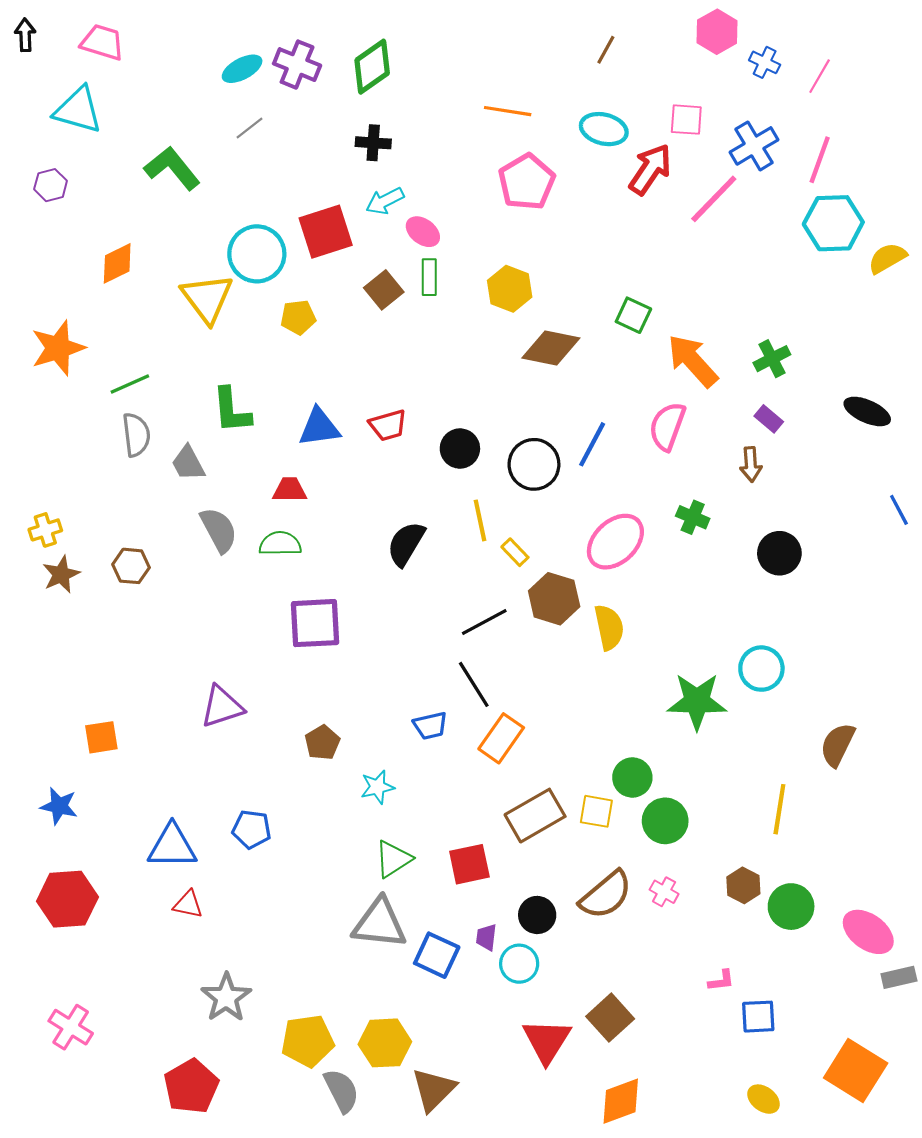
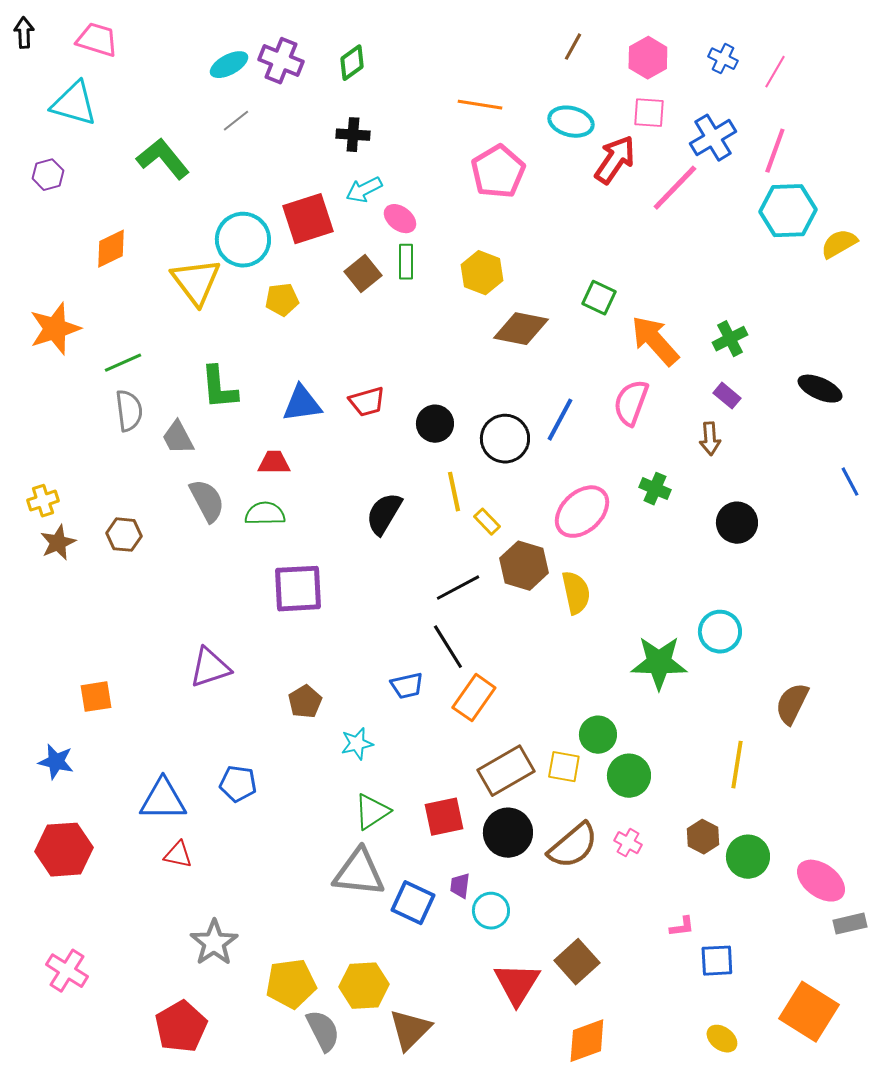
pink hexagon: (717, 32) -> (648, 58), moved
green diamond: (372, 67) -> (352, 63), size x0.7
black circle: (537, 915) -> (508, 833), moved, size x1.4

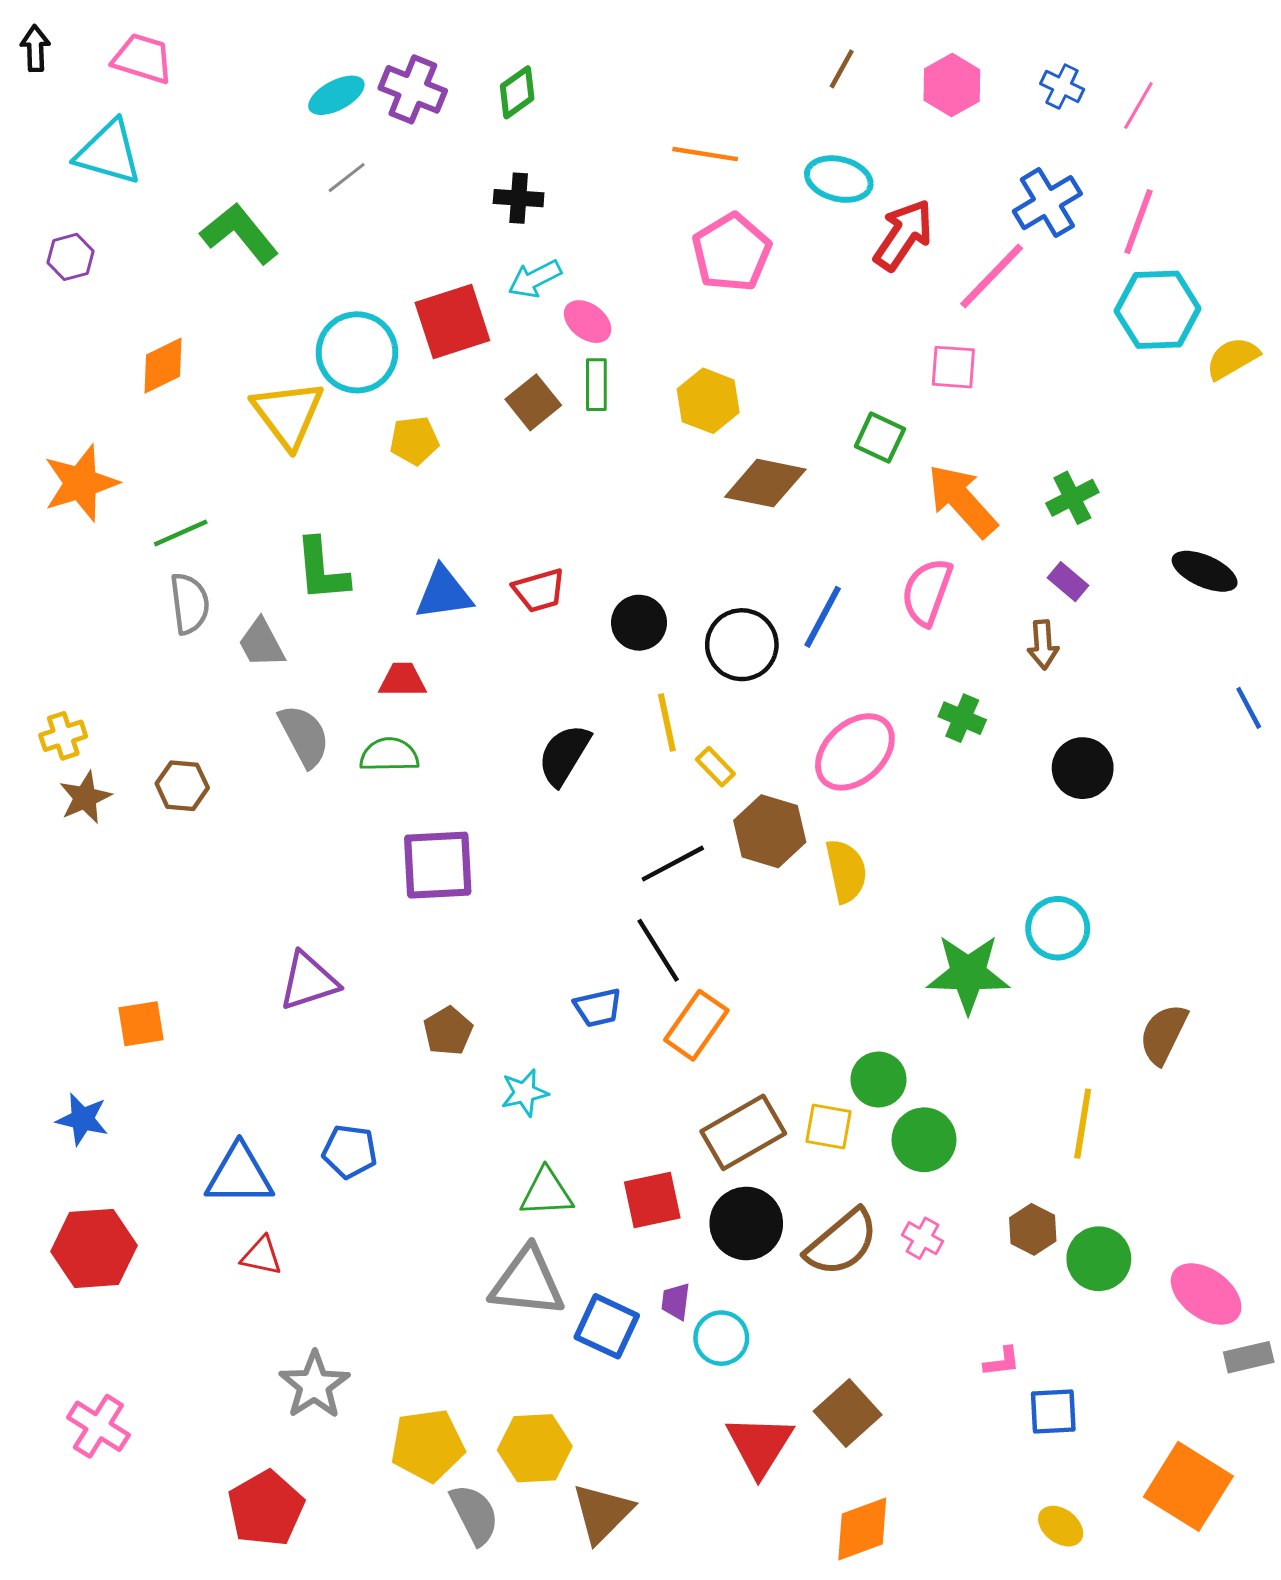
pink square: (649, 113) -> (953, 367), moved
green triangle: (372, 812) -> (546, 1193), turned 30

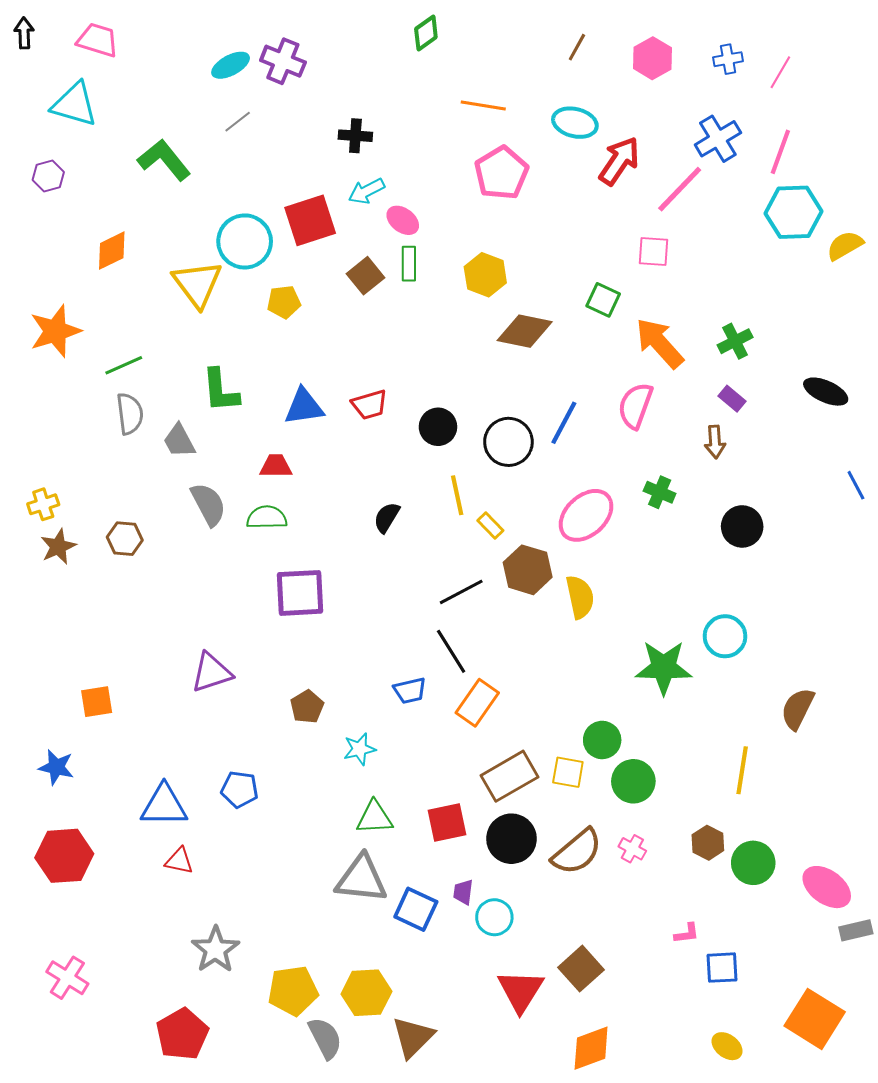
blue cross: (1062, 86) -> (728, 59), turned -36
green diamond: (517, 92) -> (426, 33), moved
black semicircle: (564, 755) -> (387, 517), size x0.7

